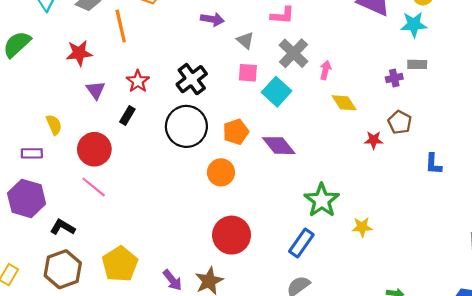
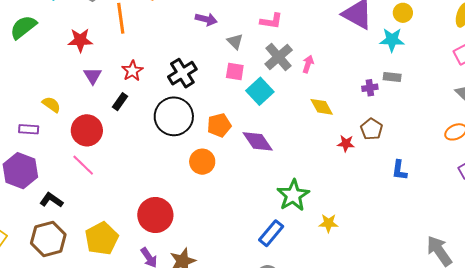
pink arrow: (325, 70) -> (308, 64), moved
yellow semicircle: (54, 125) -> (51, 105), turned -36
red circle: (232, 235) -> (155, 215), moved

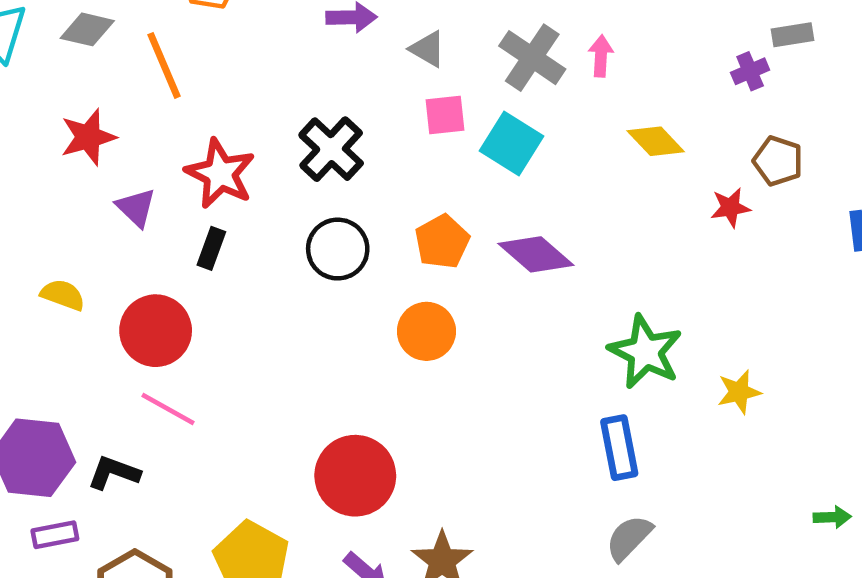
red star: (132, 71) -> (220, 174), size x1.4
black circle: (174, 116) -> (338, 249), size x0.7
purple rectangle: (29, 129) -> (55, 535), moved
black L-shape: (51, 200) -> (114, 473), moved
blue rectangle: (271, 233) -> (619, 448), turned -36

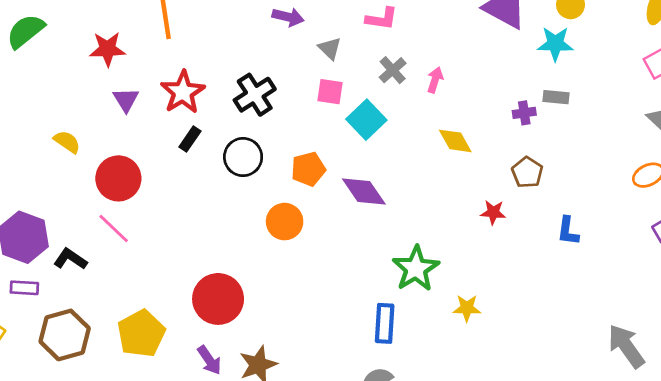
gray cross: (532, 58) -> (393, 70), size x0.7
red star: (730, 207) -> (493, 212), moved
black rectangle: (211, 248) -> (190, 139), moved

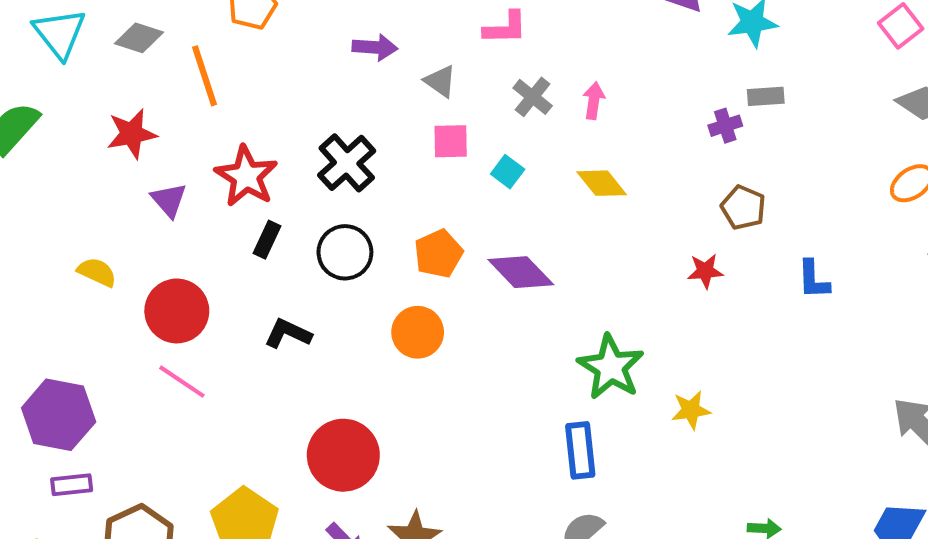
cyan square: (366, 120) -> (508, 172), size x0.6
yellow diamond: (455, 141) -> (602, 183), moved
black L-shape: (70, 259) -> (288, 333), moved

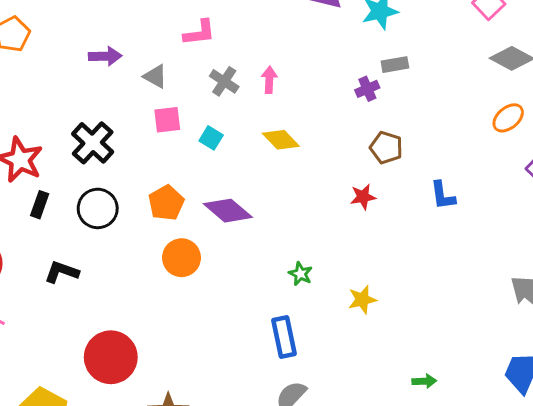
orange circle: (418, 332) -> (182, 258), moved
green star: (611, 367) -> (300, 274), size x0.5

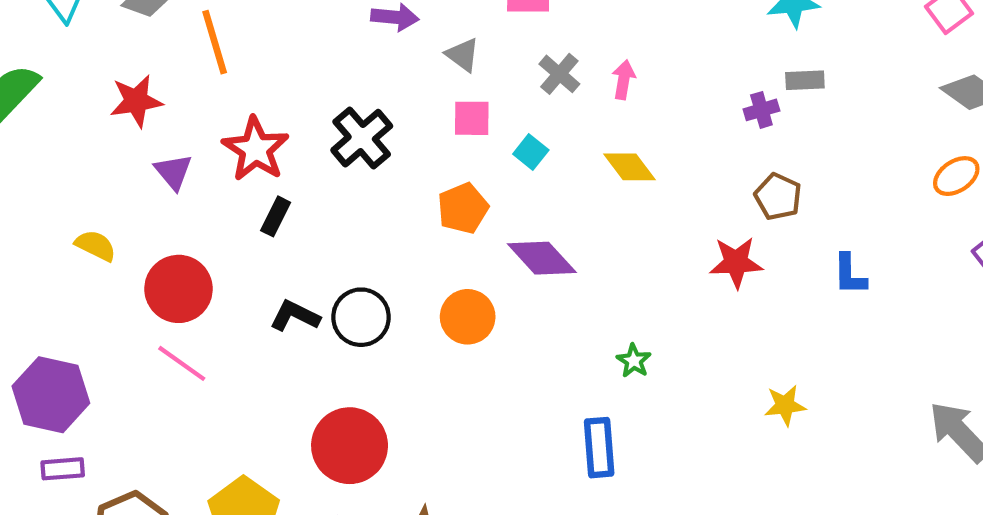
red star: (363, 197) -> (736, 262), size x1.4
orange pentagon: (166, 203) -> (463, 208), moved
black circle: (98, 208) -> (361, 317), moved
yellow star: (362, 300) -> (785, 405), moved

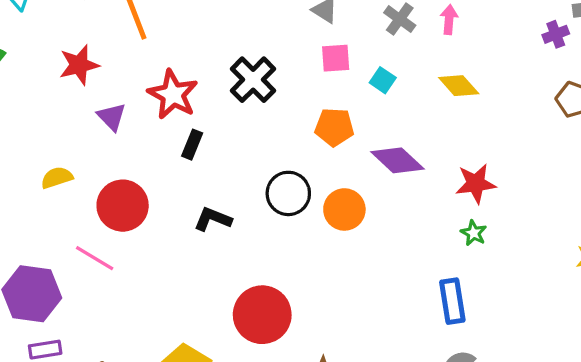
orange pentagon: (463, 208) -> (334, 127), turned 30
yellow semicircle: (96, 246) -> (57, 178), turned -40
red star: (736, 262) -> (476, 184), moved
black circle: (361, 317) -> (288, 193), moved
pink line: (182, 363) -> (95, 258), moved

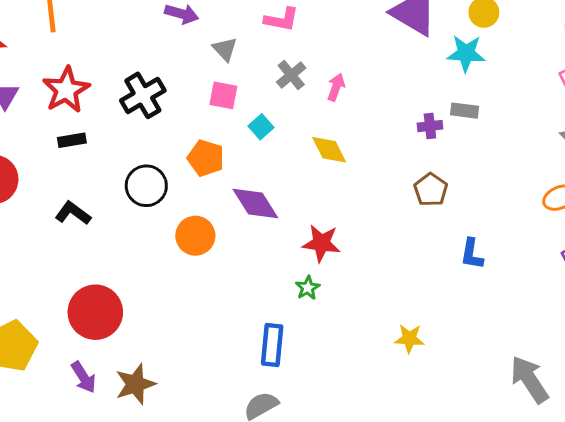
black rectangle: (192, 145) -> (72, 140), turned 44
black circle: (288, 193) -> (146, 186), moved

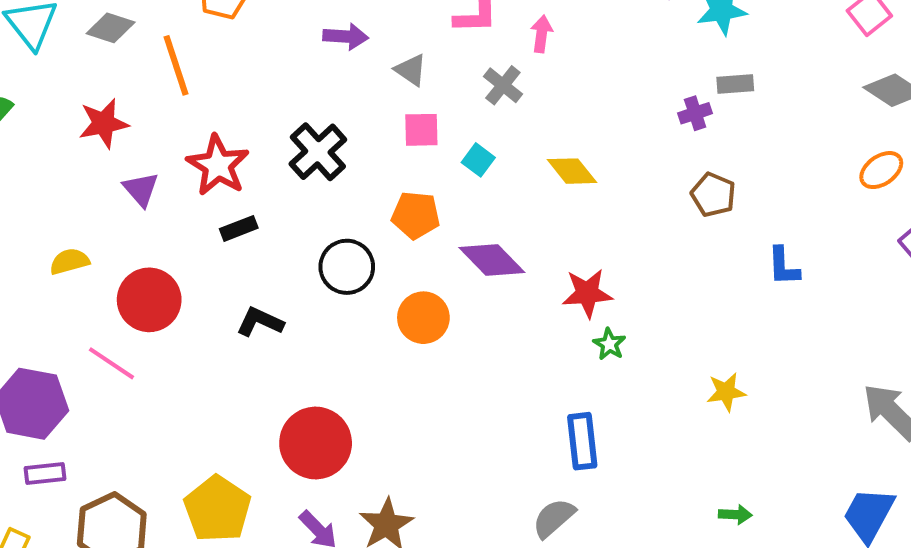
pink arrow: (336, 87) -> (542, 34), moved
green star: (308, 288) -> (609, 344), moved
blue rectangle: (272, 345) -> (582, 441), moved

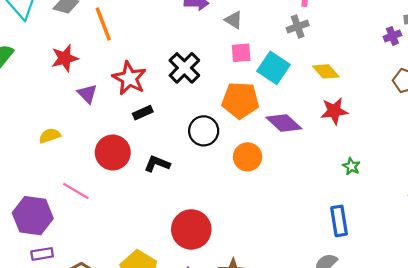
gray cross: (503, 85) -> (298, 27), moved, turned 35
cyan square: (478, 160) -> (274, 68), size x1.8
orange pentagon: (416, 215) -> (240, 100), size x1.4
red star: (587, 293) -> (334, 111), moved
red circle: (149, 300) -> (113, 153), moved

